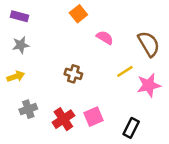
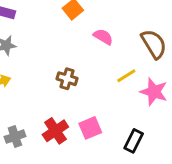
pink star: (149, 85) -> (154, 92), turned 30
gray cross: (28, 109) -> (15, 137), moved

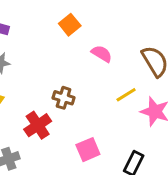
red cross: (55, 131) -> (38, 125), moved

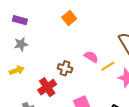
pink semicircle: (102, 54) -> (91, 57), moved

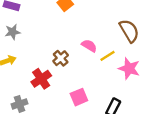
brown cross: (65, 68) -> (61, 58), turned 32

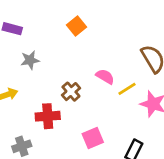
gray star: (13, 32) -> (30, 60), moved
red cross: (41, 79) -> (48, 116), turned 30

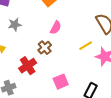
pink semicircle: (105, 77) -> (56, 28), moved, turned 88
red cross: (48, 116) -> (28, 66), turned -30

